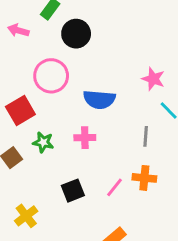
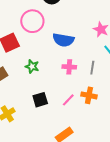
pink cross: (85, 138) -> (69, 67), moved
green star: (43, 142) -> (32, 66), moved

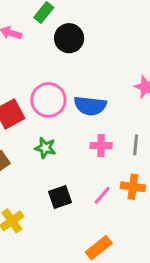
pink circle: (32, 21) -> (48, 100), moved

